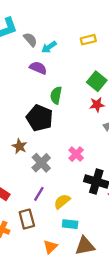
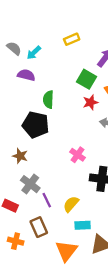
gray cross: (41, 163) -> (30, 184), moved
purple line: (39, 194) -> (47, 200), turned -48
orange triangle: (50, 247) -> (66, 251), size x1.5

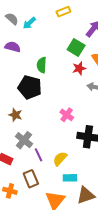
purple semicircle: (26, 75) -> (13, 47), moved

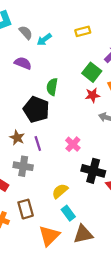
gray cross: (24, 140) -> (23, 166), turned -36
purple line: (39, 155) -> (38, 143), moved
cyan rectangle: (70, 178) -> (68, 213), turned 48

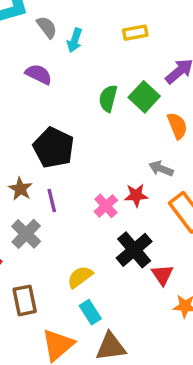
cyan arrow: (44, 39) -> (75, 40), turned -40
green semicircle: (52, 87) -> (108, 98), moved
red star: (92, 95) -> (136, 195), moved
gray cross: (23, 166) -> (26, 234), turned 30
black cross: (93, 171) -> (134, 250), turned 30

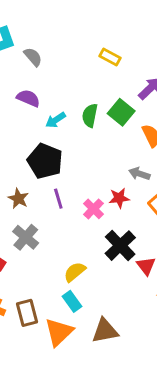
yellow rectangle: (135, 33) -> (110, 57), turned 42
cyan arrow: (75, 40) -> (56, 120), moved, turned 42
purple line: (52, 200) -> (58, 199), moved
brown rectangle: (25, 300) -> (27, 313), moved
cyan rectangle: (90, 312) -> (72, 301), moved

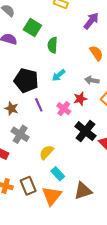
green square: (121, 112) -> (32, 28), moved
cyan arrow: (56, 120) -> (59, 75), moved
yellow semicircle: (75, 272) -> (46, 152), moved

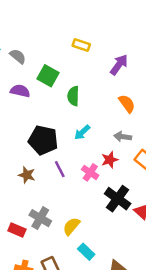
gray cross: (20, 134) -> (40, 218), moved

